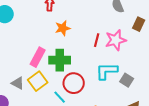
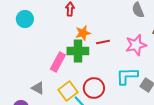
red line: (97, 40) -> (103, 42), moved, turned 64
green cross: (60, 60) -> (78, 51), moved
yellow square: (38, 81) -> (68, 91), moved

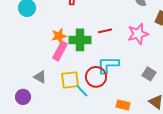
orange star: (83, 33) -> (59, 36), moved
cyan L-shape: (127, 76) -> (108, 65), moved
yellow square: (68, 91) -> (70, 80), turned 30

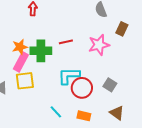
red circle: (96, 77) -> (82, 88), moved
yellow square: (70, 80) -> (25, 81), moved
cyan line: (82, 91) -> (56, 112), moved

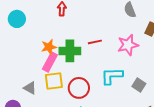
cyan L-shape: (69, 76) -> (112, 76), moved
red circle: (82, 88) -> (79, 88), moved

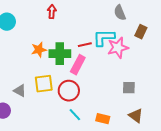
pink rectangle: (50, 62) -> (78, 65), moved
cyan L-shape: (112, 76) -> (104, 38), moved
gray square: (139, 85) -> (129, 88), turned -32

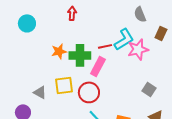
cyan L-shape: (104, 38) -> (124, 39), turned 150
gray square: (129, 88) -> (149, 89), turned 32

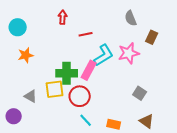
cyan L-shape: (124, 39) -> (104, 55), moved
red line: (105, 46) -> (86, 34), moved
orange star: (59, 51) -> (26, 55), moved
green cross: (80, 55) -> (67, 73), moved

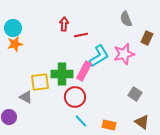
red arrow: (63, 17) -> (64, 24), moved
orange star: (26, 55) -> (15, 44), moved
yellow square: (55, 89) -> (40, 82), moved

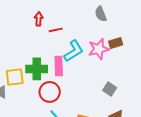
brown rectangle: (147, 38) -> (116, 43), moved, turned 48
pink rectangle: (84, 71) -> (59, 66), turned -30

